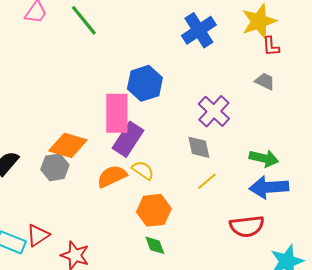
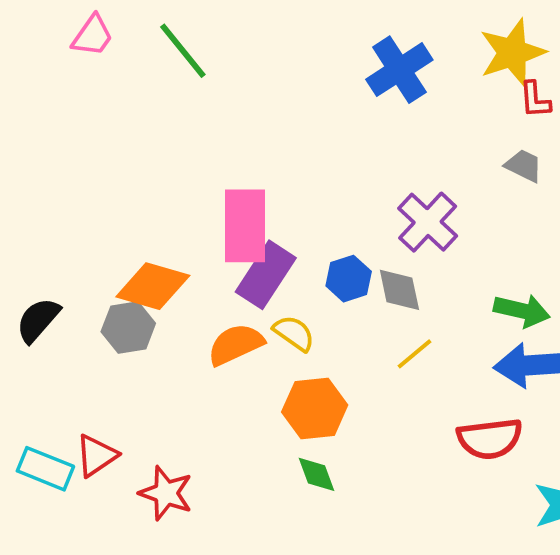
blue hexagon: (145, 83) -> (349, 279), moved, size x0.7

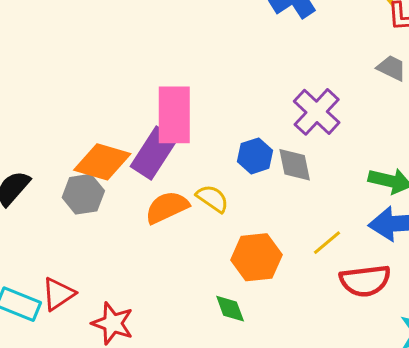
purple rectangle: (266, 275) -> (154, 153), moved
yellow line: (414, 354) -> (327, 243), moved
orange hexagon: (315, 408) -> (256, 257), moved

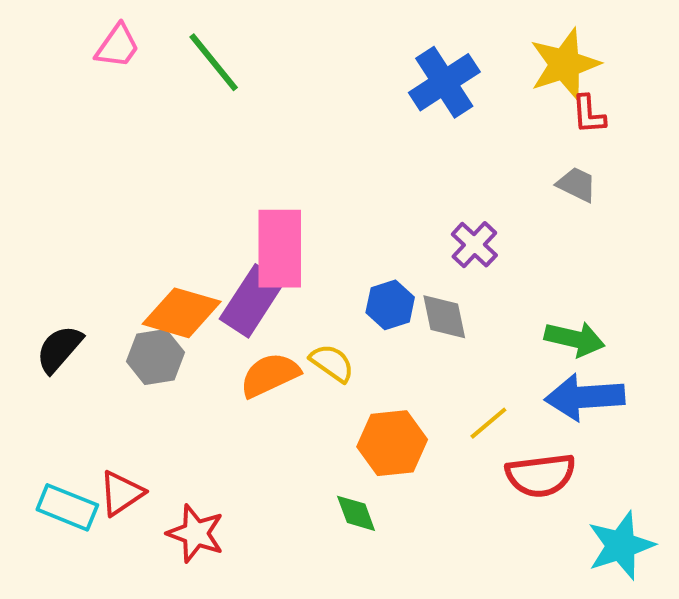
purple cross: (317, 112) -> (474, 245), size x0.7

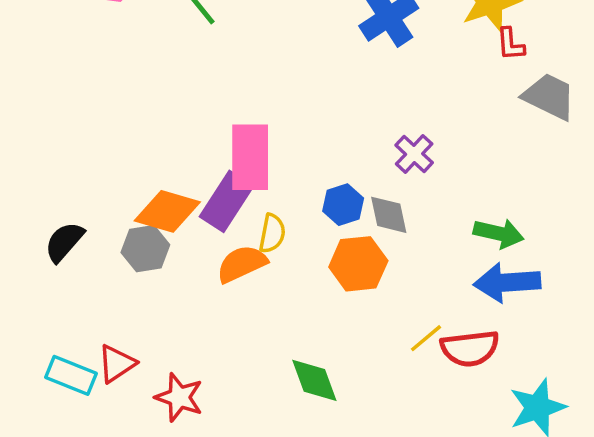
gray trapezoid: (577, 184) -> (549, 96), moved, size x1.6
yellow semicircle: (332, 363) -> (272, 233), moved, turned 66
yellow line: (488, 423) -> (426, 338), moved
orange hexagon: (392, 443) -> (358, 264), moved
green diamond: (356, 513) -> (314, 380), size x1.4

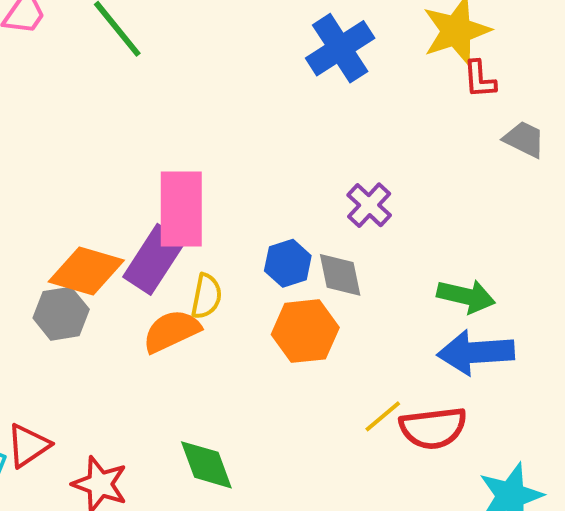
gray trapezoid: (549, 96) -> (524, 139), size x0.7
green diamond: (314, 380) -> (206, 465), moved

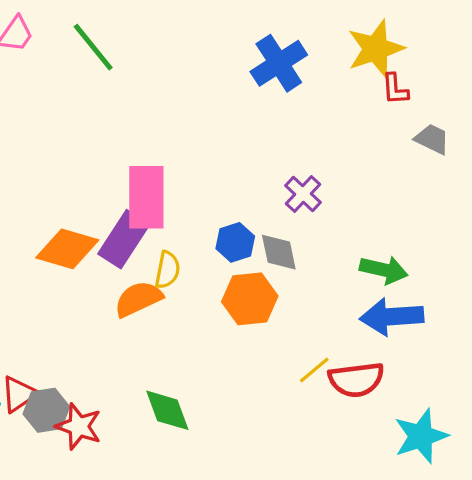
gray hexagon: (61, 314) -> (46, 410), moved

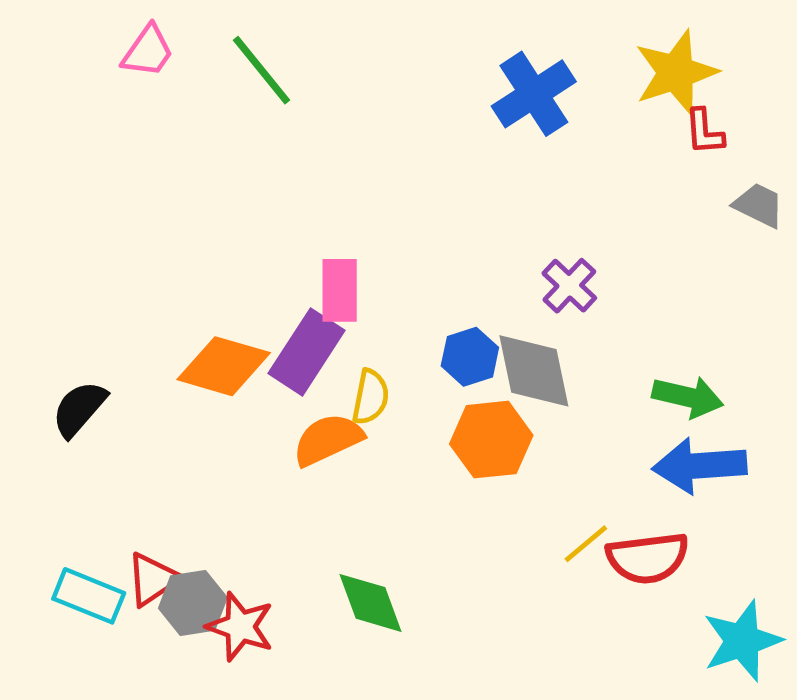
pink rectangle: (146, 197) -> (340, 290), size x0.7
gray diamond: (279, 252) -> (534, 371), size x1.4

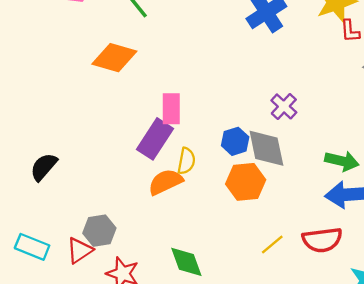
orange diamond: (224, 366) -> (114, 58), moved
yellow line: (586, 544) -> (272, 245), moved
cyan rectangle: (89, 596) -> (32, 247), moved
gray hexagon: (193, 603) -> (99, 231), moved

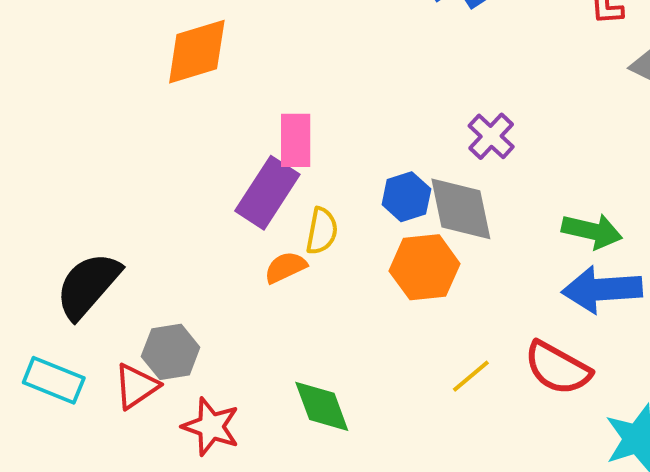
orange diamond: (114, 58) -> (197, 52), turned -33
black semicircle: (44, 167) -> (88, 285), moved, size x1.4
orange semicircle: (165, 182) -> (285, 267), size x0.7
red semicircle: (322, 240) -> (558, 368), turned 36

